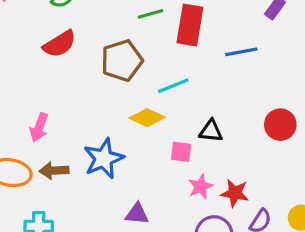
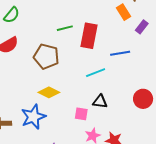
brown pentagon: (122, 61) -> (46, 56), turned 30
cyan line: (173, 86) -> (96, 73), moved
yellow diamond: (147, 118) -> (49, 92), moved

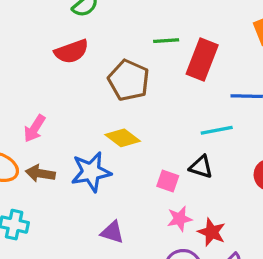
cyan line: (96, 73) -> (217, 130), moved

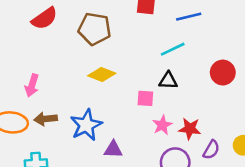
blue star: (91, 172) -> (86, 125), moved

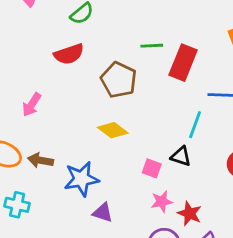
cyan line: (173, 49) -> (195, 125), turned -60
pink arrow: (32, 85) -> (32, 105), moved

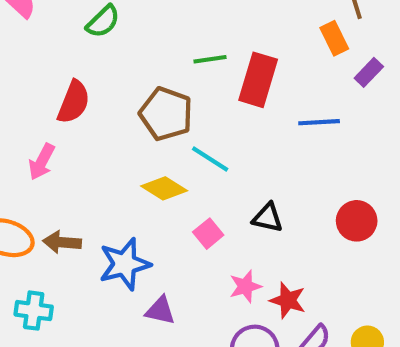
red semicircle: (69, 54) -> (74, 102), moved, turned -44
cyan line: (195, 125) -> (210, 159), moved, turned -72
pink square: (152, 168) -> (208, 234), moved, turned 36

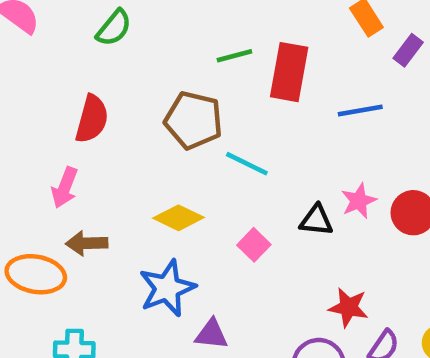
yellow diamond: (164, 188) -> (179, 218), moved
brown arrow: (62, 242) -> (87, 243), moved
pink star: (245, 286) -> (359, 201), moved

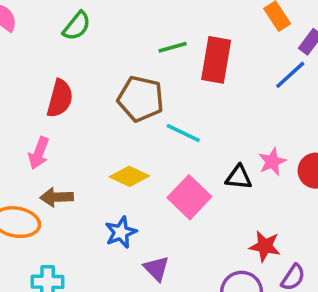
blue line: (360, 110) -> (290, 75), moved, turned -32
pink square: (254, 245) -> (189, 197), size x1.6
blue star: (167, 288) -> (121, 232), size x0.7
purple triangle: (212, 334) -> (156, 268), turned 40

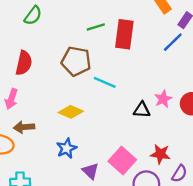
pink square: (189, 197) -> (122, 160), moved

